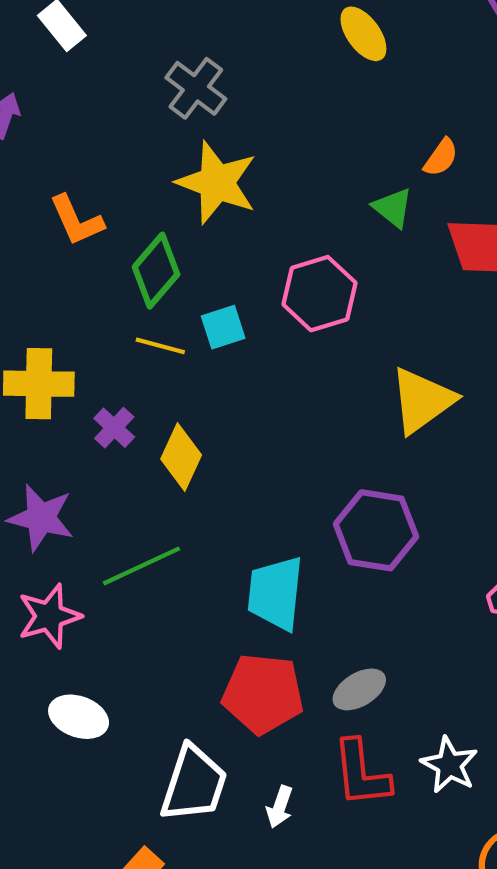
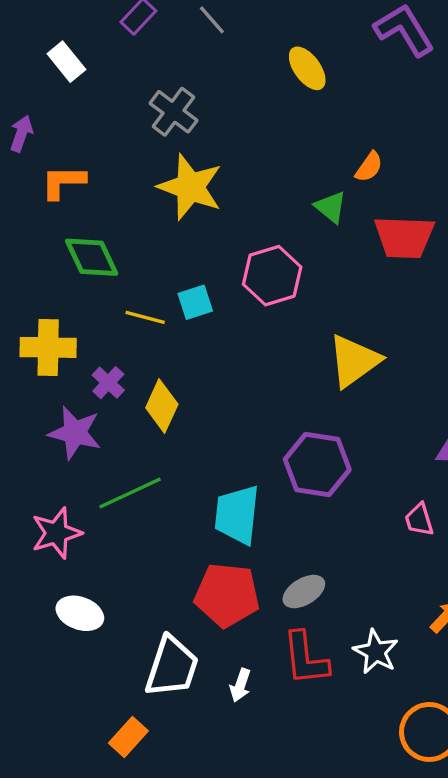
orange L-shape: (76, 220) -> (63, 182), moved, turned 114
green diamond: (156, 271) -> (92, 257), moved, turned -66
purple star: (41, 518) -> (75, 433), moved

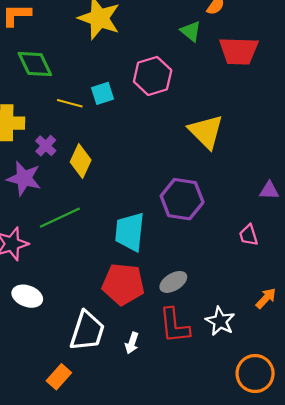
yellow triangle: (354, 361) -> (206, 132), turned -39

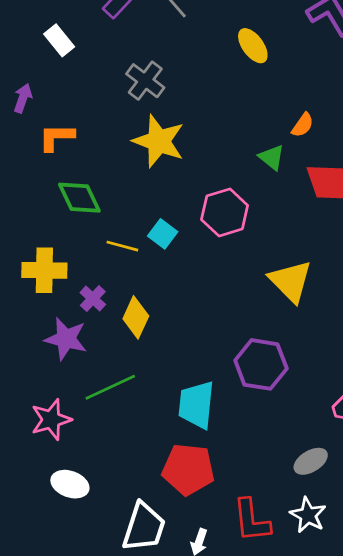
cyan square: (102, 93) -> (163, 234), turned -35
gray ellipse: (173, 282) -> (311, 461), moved

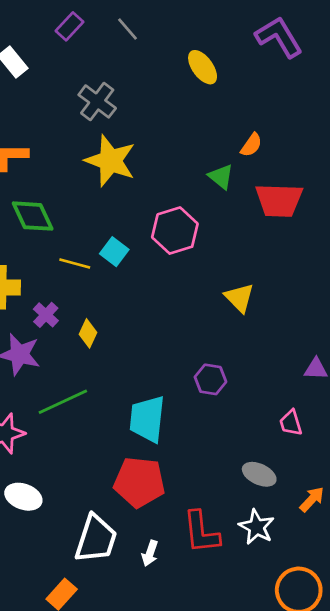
yellow triangle: (290, 281) -> (239, 298), size x0.7
yellow diamond: (136, 317) -> (88, 333), size x0.7
purple hexagon: (261, 364) -> (210, 379), size x0.6
gray ellipse: (311, 461) -> (259, 474), turned 56

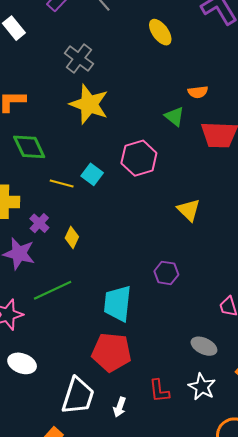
orange semicircle: (251, 145) -> (198, 92), turned 48
red L-shape: (201, 532) -> (159, 391), size x0.7

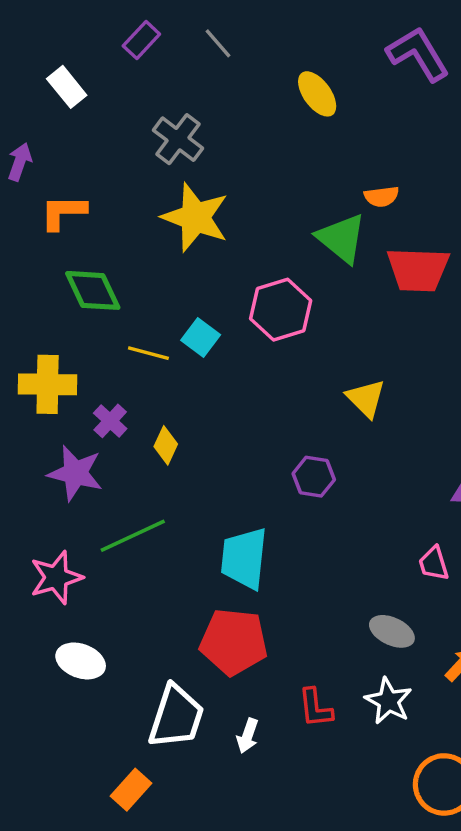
green triangle: (174, 116) -> (341, 238), size x1.5
purple hexagon: (166, 273) -> (314, 477), moved

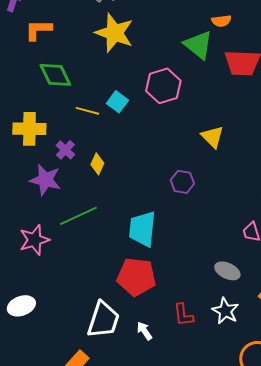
white ellipse: (81, 661) -> (21, 306), moved, turned -40
white arrow: (248, 736) -> (144, 331), turned 126

